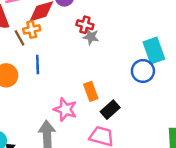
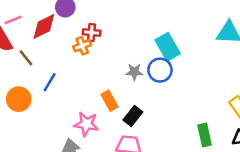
orange cross: (32, 29) -> (82, 46), moved
gray star: (91, 37) -> (134, 72), moved
blue line: (38, 65) -> (50, 82), turned 42

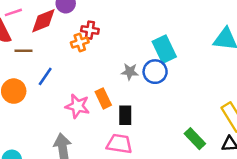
brown line: (26, 58) -> (24, 51), turned -54
black rectangle: (133, 116) -> (125, 115), turned -42
pink star: (86, 124) -> (77, 106), moved
green rectangle: (205, 135) -> (195, 139), turned -35

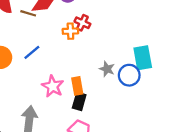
brown line: (24, 51) -> (28, 13), moved
black rectangle: (125, 115) -> (79, 101), moved

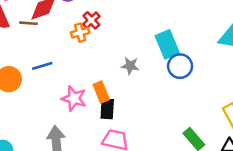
red cross: (82, 23) -> (91, 20), turned 35
blue line: (32, 52) -> (42, 66), turned 36
blue circle: (129, 75) -> (180, 66), moved

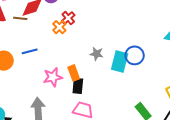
orange cross: (80, 33) -> (59, 27), turned -32
cyan rectangle: (167, 44) -> (120, 62), moved, turned 35
pink star: (74, 99) -> (53, 77), turned -30

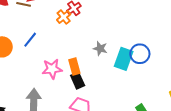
blue line: (30, 51) -> (30, 40), turned -42
black rectangle: (78, 86) -> (78, 80), turned -35

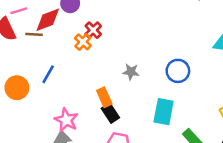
cyan rectangle: (124, 59) -> (164, 112), moved
pink star: (52, 69) -> (66, 120), moved, turned -30

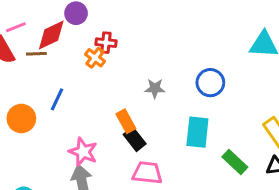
red cross: (93, 30) -> (106, 43), turned -35

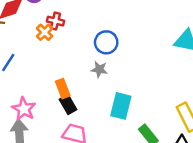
blue circle: (210, 83) -> (106, 42), moved
gray star: (155, 88) -> (99, 69), moved

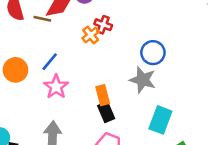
gray star: (99, 69) -> (143, 80), size x1.5
pink star: (24, 109) -> (56, 87), moved

